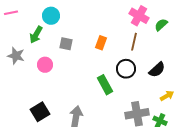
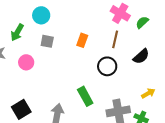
cyan circle: (51, 16) -> (41, 15), moved
black semicircle: (157, 70) -> (141, 56), moved
green rectangle: (105, 85) -> (85, 96), moved

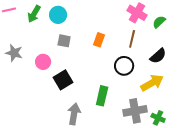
green arrow: (17, 32) -> (34, 14), moved
yellow arrow: (148, 93) -> (152, 83), moved, size x1.6
green rectangle: (85, 96) -> (102, 96), turned 42
black square: (21, 109) -> (63, 80), moved

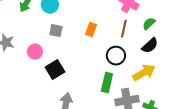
green semicircle: (159, 22) -> (149, 24), moved
green rectangle: (102, 96) -> (107, 83), moved

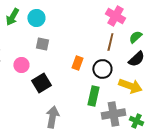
orange rectangle: (91, 30) -> (77, 63), moved
yellow arrow: (144, 73) -> (130, 86), turned 50

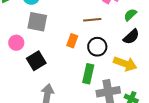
brown line: (110, 42) -> (92, 20), moved, turned 72
gray square: (42, 44) -> (37, 22), size x1.5

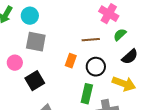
green semicircle: (130, 15) -> (120, 35), moved

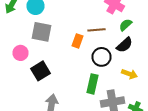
black semicircle: (130, 57) -> (124, 45), moved
orange rectangle: (71, 61) -> (78, 41), moved
yellow arrow: (124, 84) -> (130, 74), size x0.7

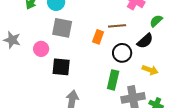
green semicircle: (126, 25) -> (156, 21), moved
black square: (40, 71) -> (61, 67), turned 36

